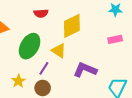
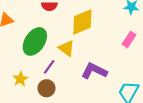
pink rectangle: (115, 39) -> (129, 39), turned -48

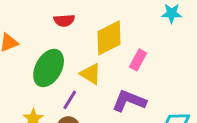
pink rectangle: (129, 39) -> (138, 60), moved

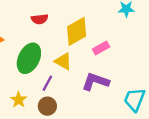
pink rectangle: (138, 60) -> (101, 48), turned 35

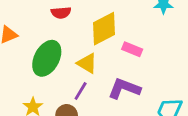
pink rectangle: (101, 48) -> (132, 49), turned 49
purple line: (47, 83) -> (81, 91), moved

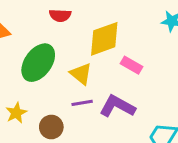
purple line: (81, 91) -> (82, 103), moved, turned 42

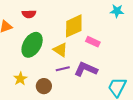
red semicircle: (60, 15) -> (29, 14), moved

